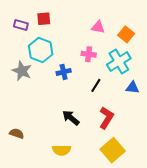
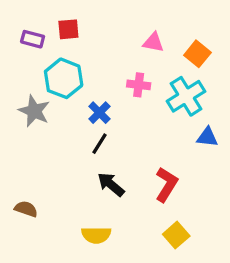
blue cross: (64, 72) -> (99, 113), turned -32
black line: (96, 85) -> (99, 144), moved
yellow square: (113, 150) -> (176, 235), size x0.7

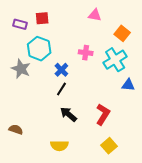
pink triangle: (153, 42) -> (95, 15), moved

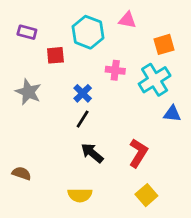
red square: (42, 18) -> (55, 55), moved
orange square: (122, 33) -> (164, 44), turned 35
cyan hexagon: (39, 49) -> (88, 32), moved

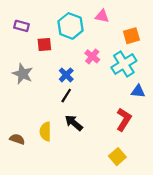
pink cross: (115, 70) -> (92, 56), turned 32
red L-shape: (138, 153) -> (124, 120), moved
yellow semicircle: (80, 195) -> (45, 132), moved, turned 90

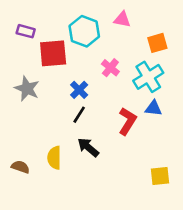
red square: (44, 44) -> (53, 53), size x1.6
blue triangle: (138, 91) -> (153, 108), moved
red L-shape: (124, 120) -> (127, 121), moved
yellow square: (117, 157) -> (160, 176), moved, turned 35

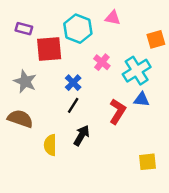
orange square: (157, 43) -> (156, 39), moved
black arrow: (88, 147) -> (82, 135), turned 80
brown semicircle: (20, 167) -> (20, 119), moved, size x1.5

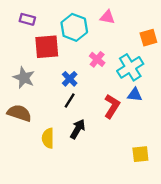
purple rectangle: (24, 29) -> (27, 19), moved

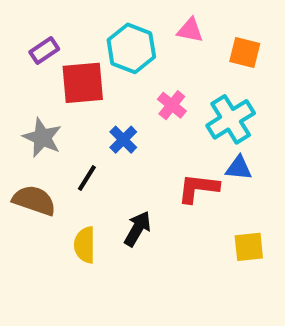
purple rectangle: (27, 19) -> (44, 50), moved, turned -49
orange square: (148, 38) -> (245, 52), moved, turned 30
black line: (70, 100) -> (87, 178), moved
red L-shape: (112, 106) -> (198, 188), turned -115
yellow square: (140, 154) -> (249, 247), moved

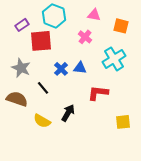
cyan hexagon: (131, 48) -> (54, 16), moved
pink cross: (172, 105) -> (85, 37), moved
blue triangle: (239, 168) -> (80, 68), moved
black line: (87, 178) -> (43, 88), turned -72
yellow semicircle: (85, 245) -> (42, 121), turned -60

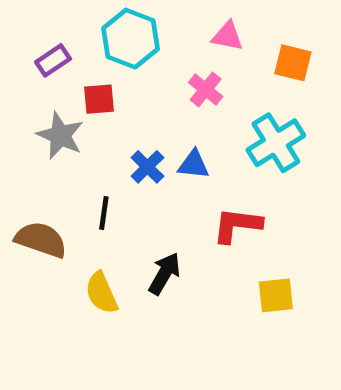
red square: (41, 41) -> (99, 99), size x0.6
gray star: (21, 68) -> (60, 135), moved
black line: (43, 88) -> (104, 213), turned 48
yellow semicircle: (42, 121) -> (101, 293), turned 36
yellow square: (123, 122) -> (276, 295), moved

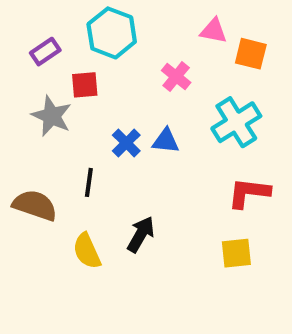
pink triangle: (227, 36) -> (213, 31), moved
red L-shape: (237, 225) -> (249, 193), moved

